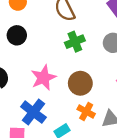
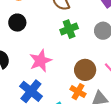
brown circle: (80, 83) -> (85, 70), moved

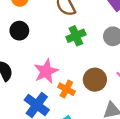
orange cross: (78, 92) -> (66, 89), moved

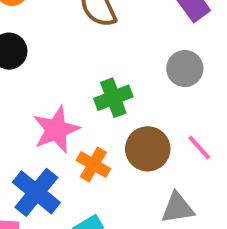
green cross: (76, 36) -> (113, 98), moved

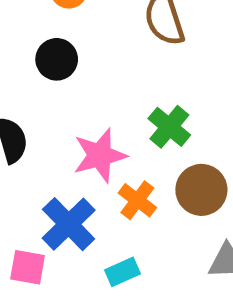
green cross: (113, 98) -> (169, 127), turned -36

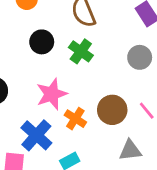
black circle: (57, 59) -> (42, 42), moved
green cross: (169, 127) -> (81, 51), moved

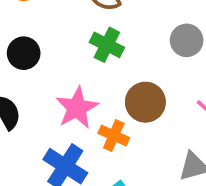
black circle: (42, 42) -> (24, 53), moved
brown circle: (112, 110) -> (145, 102), moved

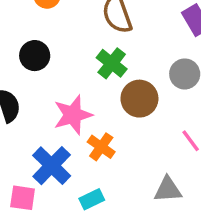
brown circle: (145, 102) -> (139, 99), moved

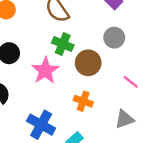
pink star: (73, 115) -> (45, 71), moved
orange cross: (101, 147) -> (83, 101), moved

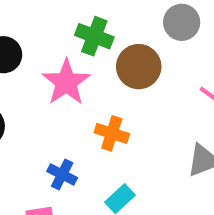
orange cross: (83, 101) -> (112, 133), moved
blue cross: (41, 125) -> (62, 174), size x0.6

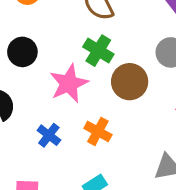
blue cross: (62, 174) -> (49, 135), moved

